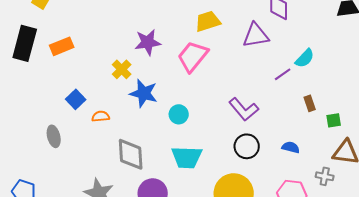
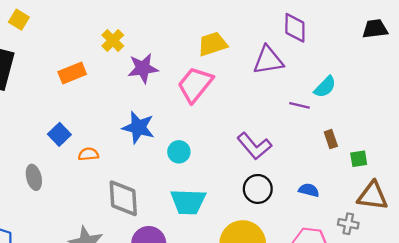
orange rectangle: (62, 46) -> (72, 73), moved
yellow cross: (122, 69) -> (113, 40), moved
purple line: (283, 74) -> (300, 105), turned 48

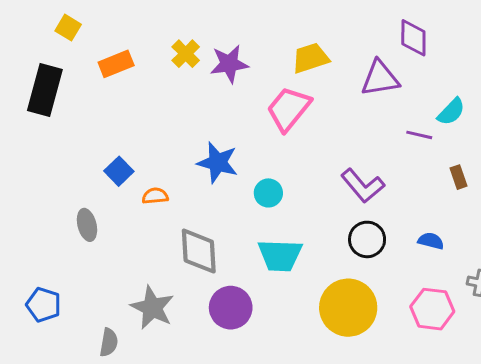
purple star: (143, 68) -> (229, 64), moved
orange rectangle: (72, 73) -> (116, 64), moved

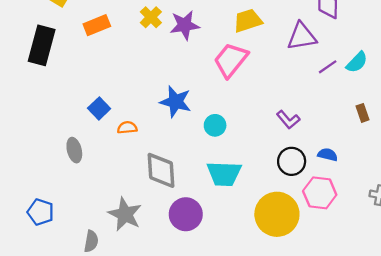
purple line: (419, 135) -> (328, 67), moved, turned -48
purple L-shape: (363, 186) -> (288, 120), size x0.7
blue semicircle: (431, 241) -> (328, 155), moved
pink hexagon: (432, 309) -> (320, 193), moved

